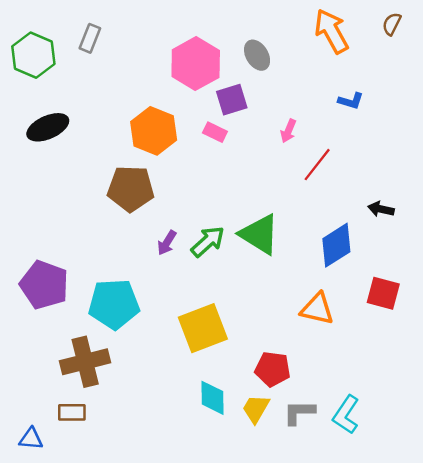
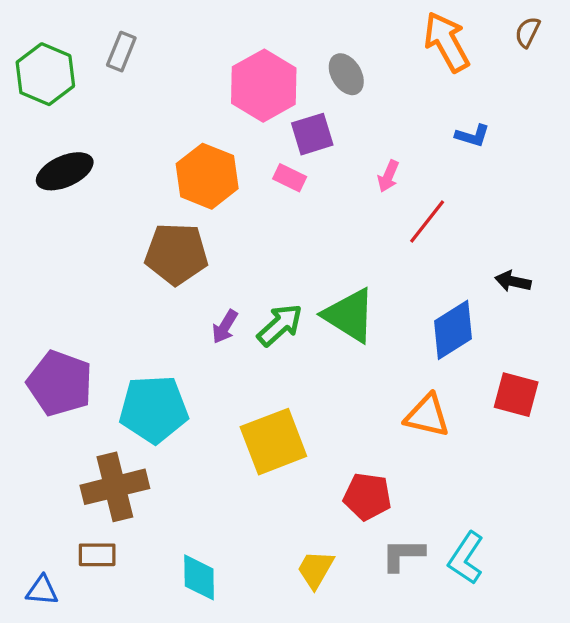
cyan diamond: (213, 398) -> (199, 577), moved
yellow trapezoid: (256, 409) -> (316, 569), moved

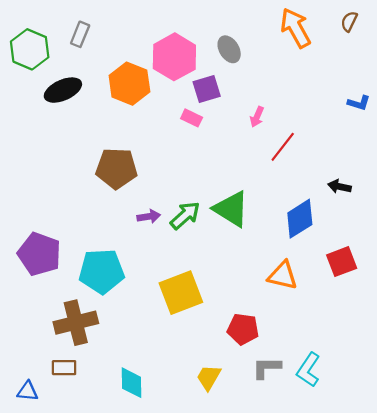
blue L-shape: (472, 136) -> (359, 103), moved
black ellipse: (65, 171) -> (63, 90), moved
orange hexagon: (207, 176) -> (129, 84), moved
purple arrow: (225, 327) -> (149, 217), turned -130
red square: (516, 395) -> (342, 262), turned -36

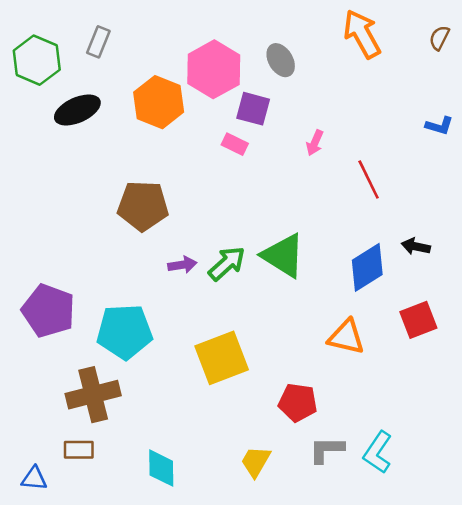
brown semicircle: (349, 21) -> (439, 38), moved
purple square: (207, 89) -> (253, 109), turned 32
red line: (283, 147) -> (369, 180), moved, turned -64
black arrow: (339, 187) -> (416, 246), moved

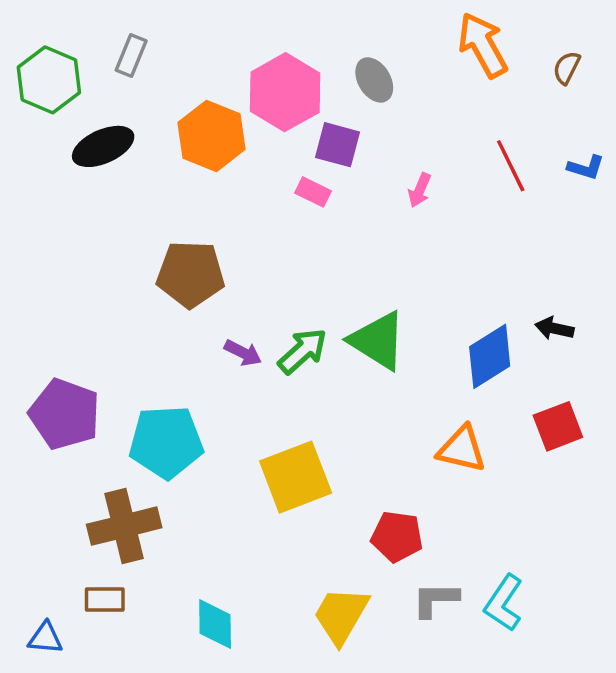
brown semicircle: (439, 38) -> (567, 68), moved
red line: (369, 180) -> (511, 166), moved
purple arrow: (182, 265) -> (243, 353), turned 36
yellow trapezoid: (256, 462) -> (341, 615), size x1.4

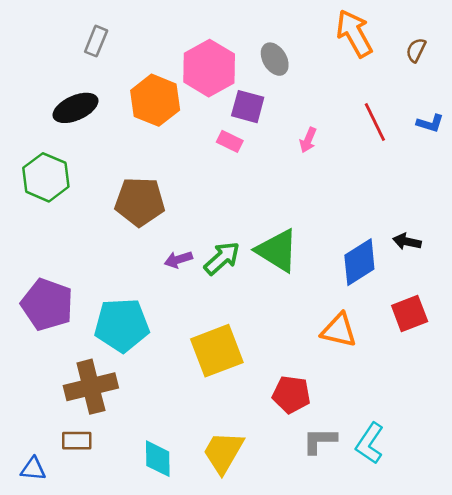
green hexagon: (49, 80) -> (46, 177), moved
purple arrow: (243, 353) -> (178, 260), turned 136
yellow trapezoid: (341, 615) -> (223, 452), moved

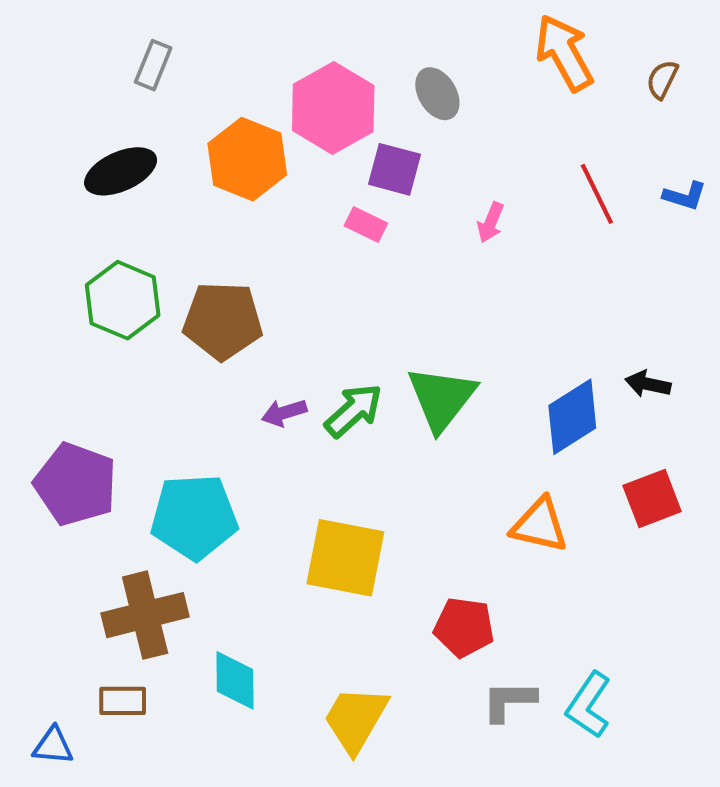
green hexagon: (46, 177) -> (123, 300), moved
green triangle: (277, 251) -> (441, 398), turned 36
yellow square: (217, 351) -> (345, 558), turned 32
cyan diamond: (158, 459) -> (235, 680), moved

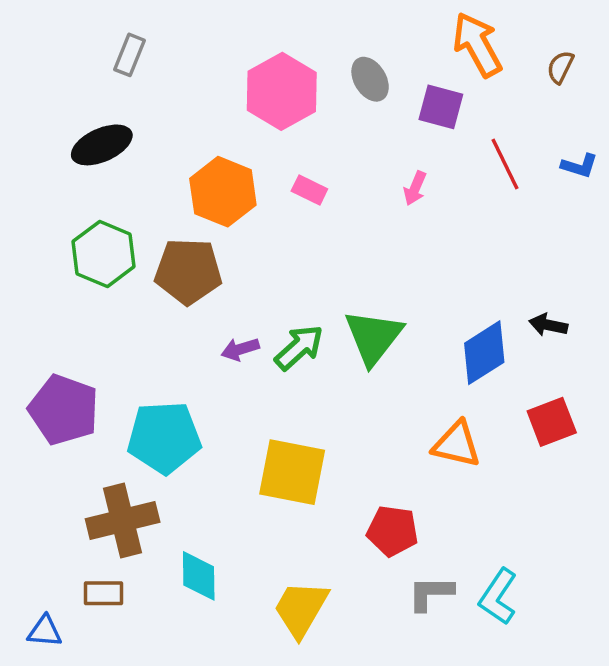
orange hexagon: (247, 159) -> (223, 192), moved
purple square: (394, 169) -> (441, 107), moved

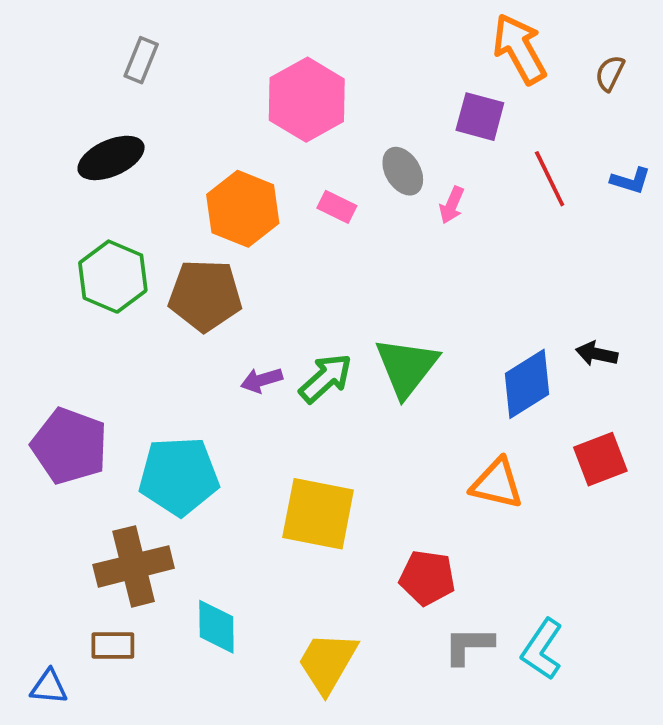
gray ellipse: (370, 79) -> (403, 171), moved

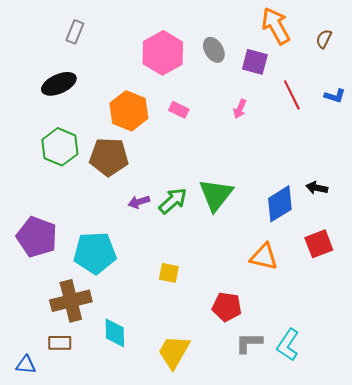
gray ellipse: (403, 171) -> (214, 50), moved
yellow square: (318, 514) -> (169, 273), size x0.5

